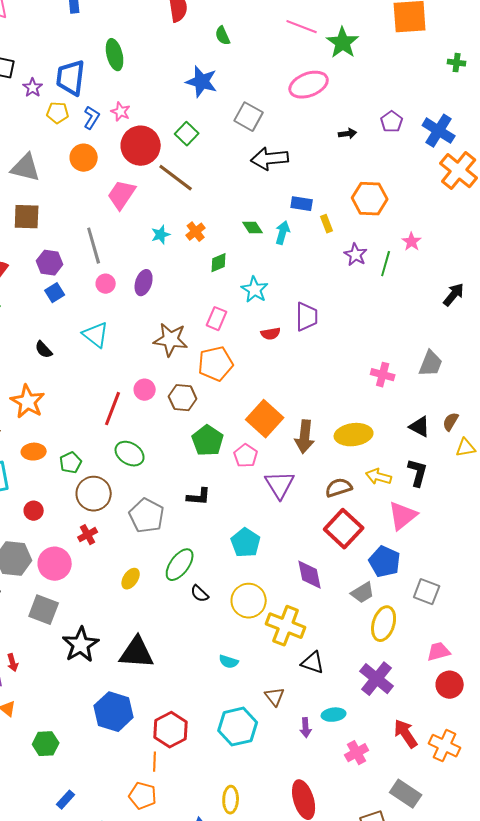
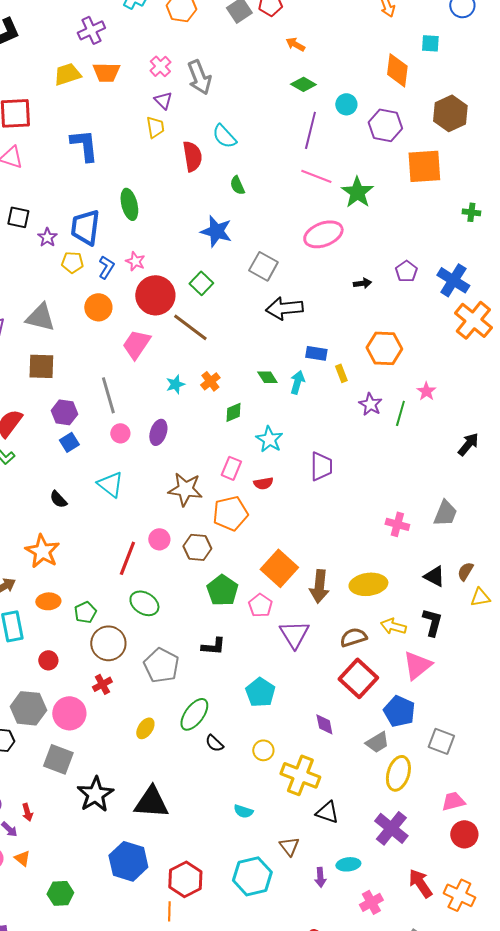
red semicircle: (271, 334) -> (263, 483), moved
purple diamond: (310, 575) -> (324, 724), size x0.7
yellow circle: (249, 601) -> (263, 750), size x0.6

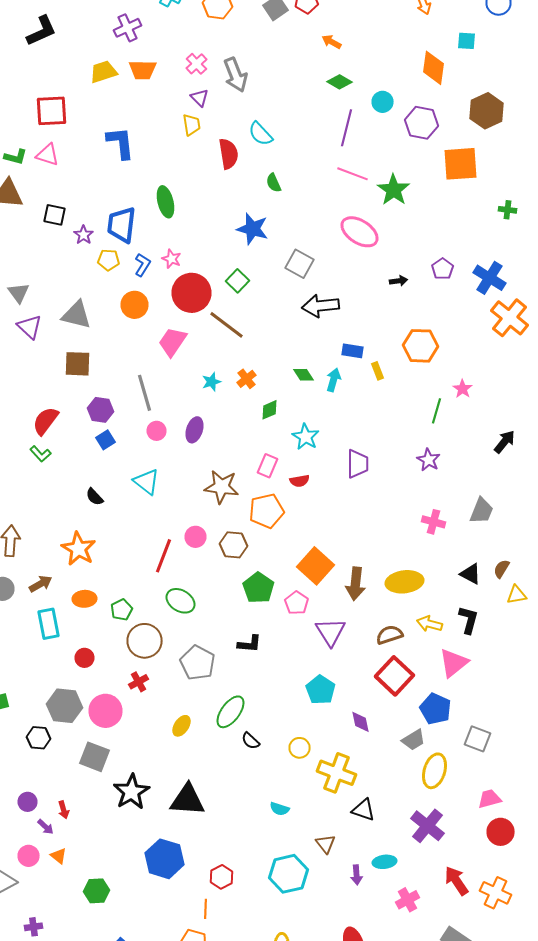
pink ellipse: (323, 234) -> (360, 232), turned 54
purple star: (370, 404) -> (428, 460), moved
cyan pentagon: (260, 692) -> (320, 690), moved
red hexagon: (185, 879) -> (222, 877), size x0.7

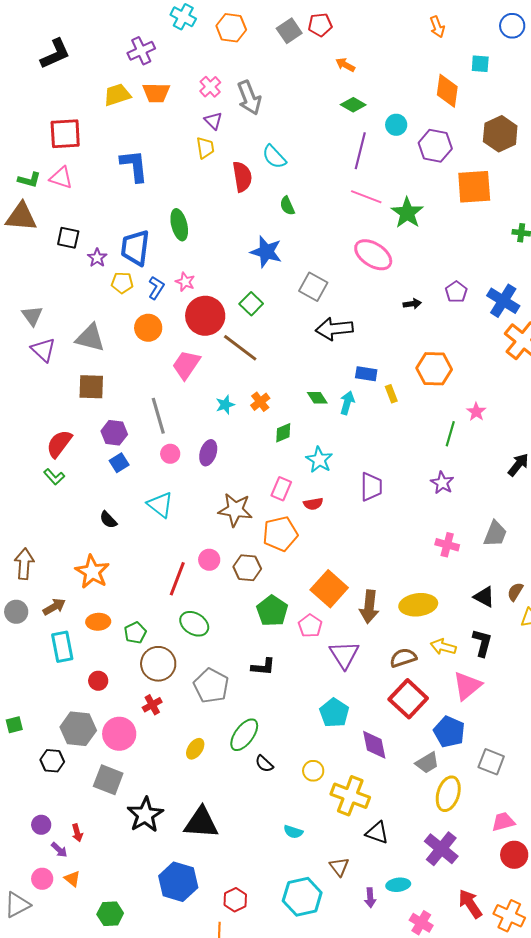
purple diamond: (360, 722) -> (374, 745), size x1.4
pink cross: (408, 900) -> (421, 923), turned -30

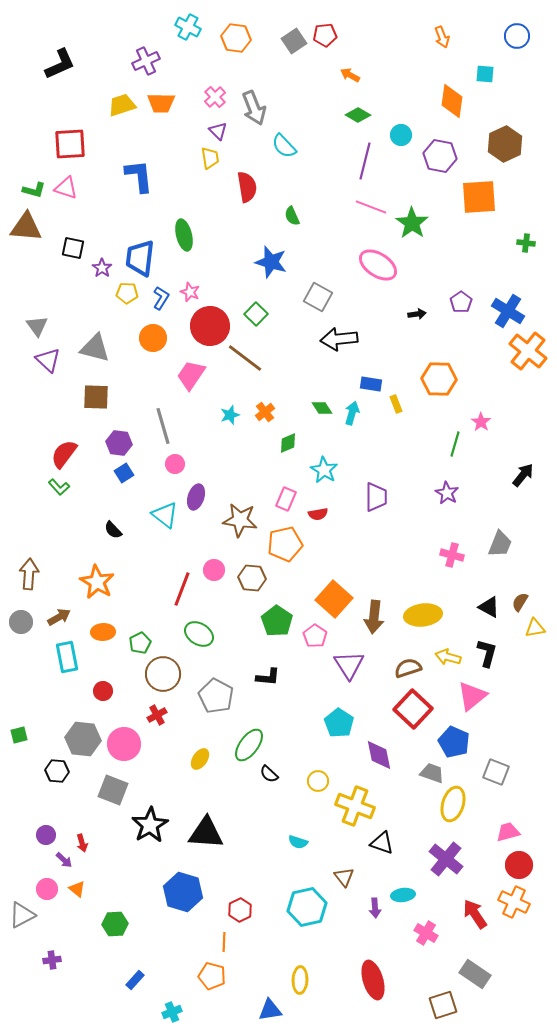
cyan semicircle: (274, 157) -> (284, 146), moved
purple ellipse: (208, 453) -> (196, 497), moved
gray trapezoid: (427, 763) -> (432, 773), turned -130
orange cross: (509, 916) -> (514, 902), moved

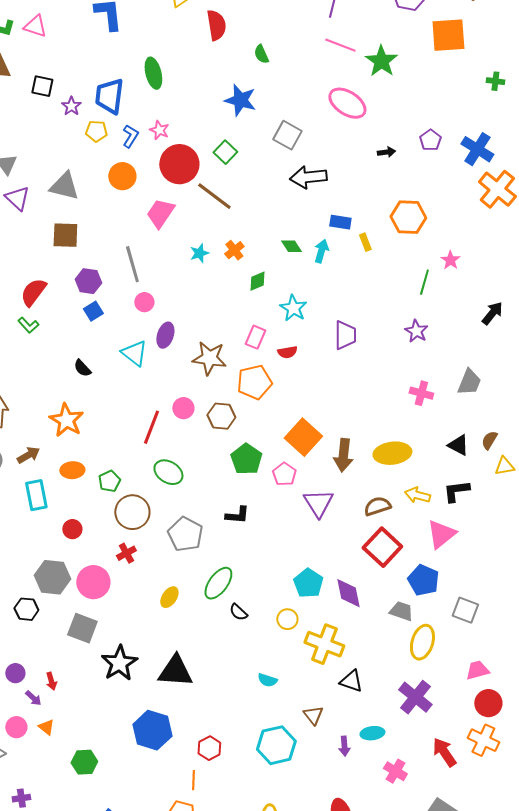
black L-shape: (487, 653) -> (456, 491), turned -112
cyan pentagon: (339, 723) -> (308, 583), moved

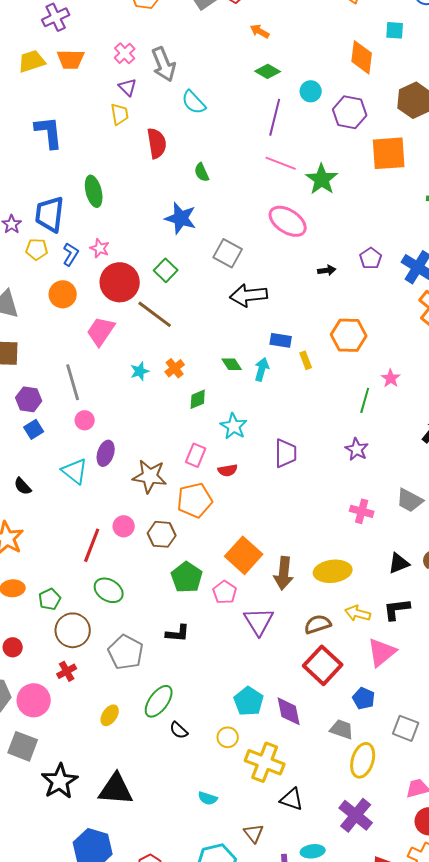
gray trapezoid: (469, 382) -> (410, 500), turned 96
black triangle: (458, 445) -> (399, 563), turned -50
blue pentagon: (423, 580) -> (364, 698), size x0.7

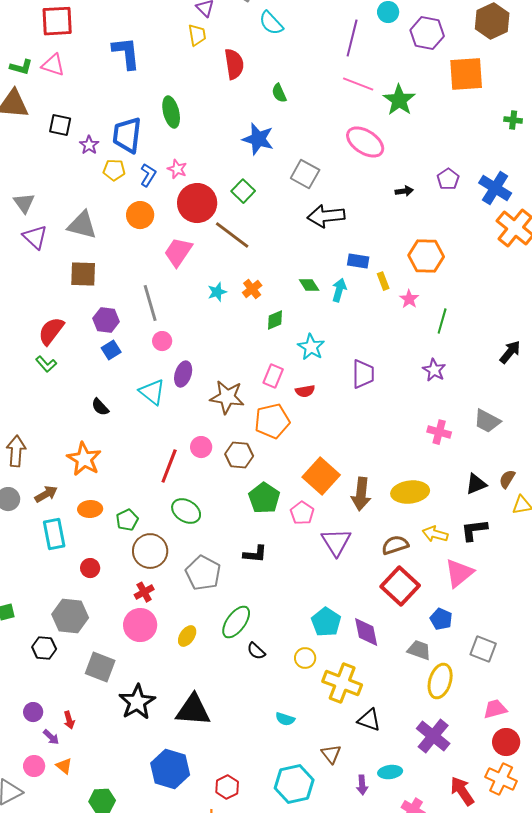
pink star: (391, 378) -> (409, 299), moved
pink circle: (34, 700) -> (140, 625), moved

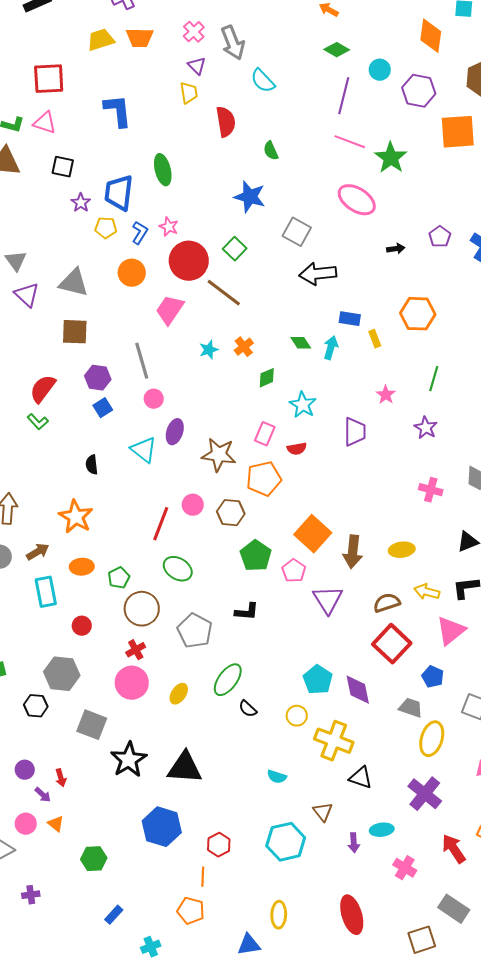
black square: (60, 125) -> (63, 167), moved
pink star: (409, 299) -> (386, 395), moved
black semicircle: (100, 407) -> (92, 465), turned 36
yellow ellipse: (410, 492) -> (402, 550), size x0.7

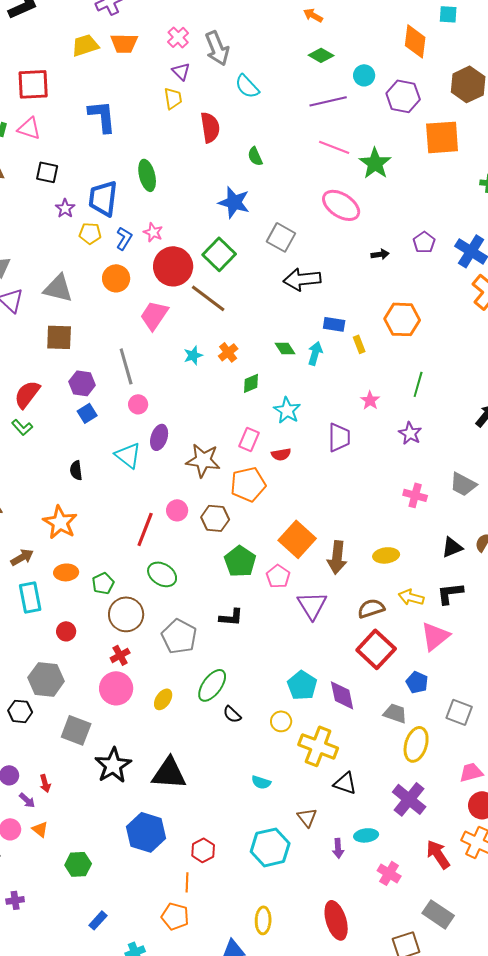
purple line: (344, 96) -> (328, 101), turned 63
green square: (235, 249) -> (219, 254), size x1.4

